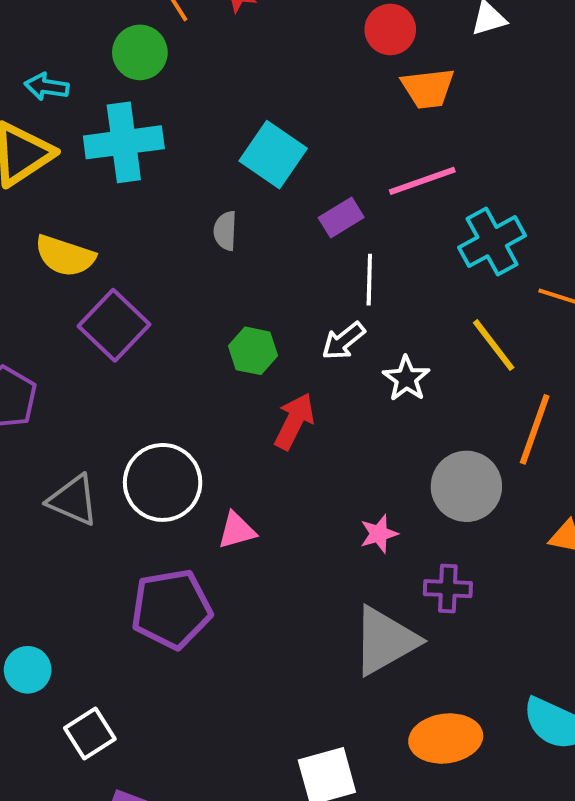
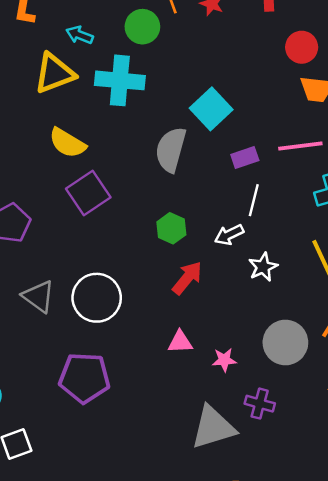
gray semicircle: (225, 231) -> (171, 150), size x1.8
pink triangle: (237, 531) -> (180, 342), moved

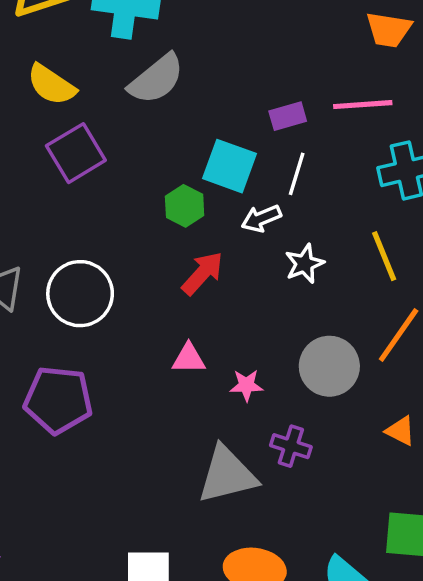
cyan square: (211, 109) -> (229, 166), moved, turned -30
gray semicircle: (171, 150) -> (156, 79), moved, turned -147

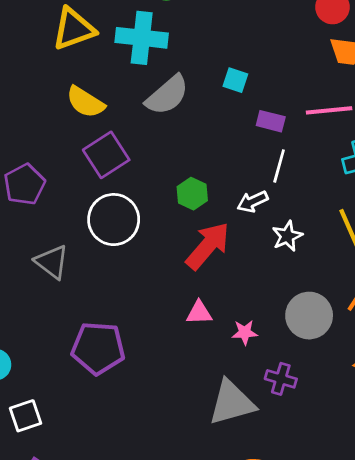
purple rectangle: (288, 116) -> (271, 121), turned 32
cyan square: (229, 166) -> (235, 80), moved, size x0.6
red arrow: (202, 273) -> (208, 246), size x1.4
white circle: (80, 294) -> (114, 220), moved

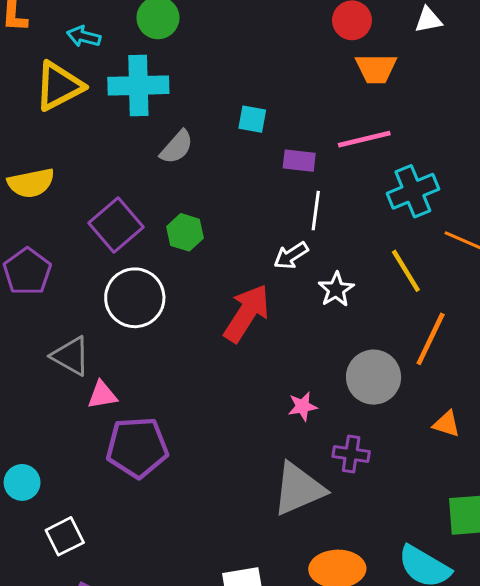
gray semicircle: (167, 95) -> (177, 147), size x0.7
yellow semicircle: (85, 102) -> (31, 183), moved, turned -36
green hexagon: (192, 194) -> (185, 232), moved
pink triangle: (199, 313) -> (102, 395), moved

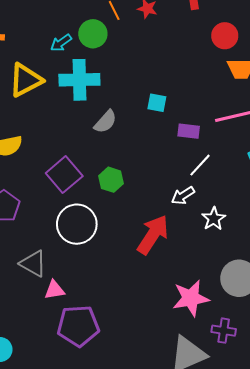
cyan arrow: (84, 37) -> (61, 43), moved, turned -50
white line: (316, 211) -> (200, 165), turned 35
pink star: (303, 406) -> (191, 298), size x1.8

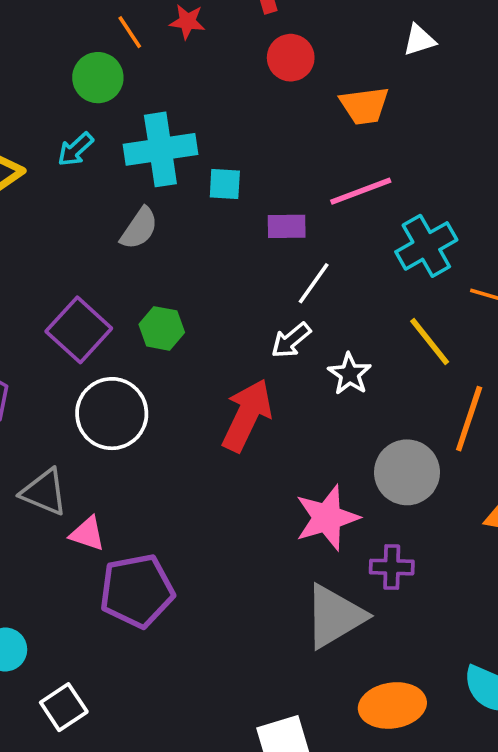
red circle: (225, 36) -> (291, 58), moved
cyan arrow: (61, 43) -> (75, 149), moved
cyan cross: (79, 80) -> (160, 149), moved
pink triangle: (55, 290) -> (87, 534), turned 35

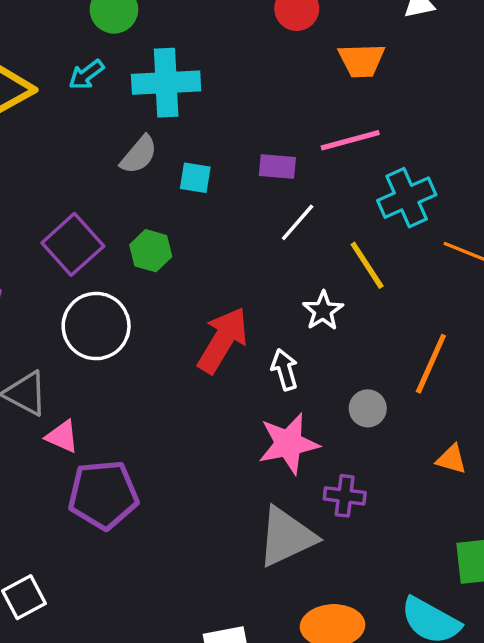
cyan square: (225, 184) -> (195, 178), moved
white arrow: (291, 340) -> (285, 370), moved, turned 108
yellow line: (430, 341) -> (367, 265), moved
gray circle: (407, 472) -> (368, 408), size x0.6

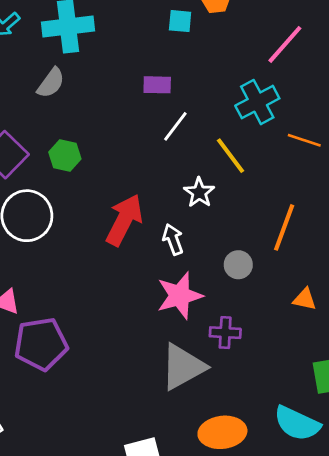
pink line: (350, 140) -> (285, 44), moved, turned -30
cyan square: (195, 178) -> (180, 21), moved

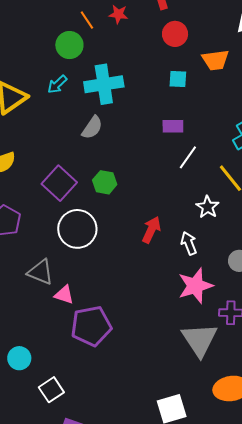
cyan square: (180, 21) -> (178, 79), moved
red arrow: (124, 220) -> (151, 230), size x0.7
gray triangle: (183, 367) -> (200, 340), turned -33

